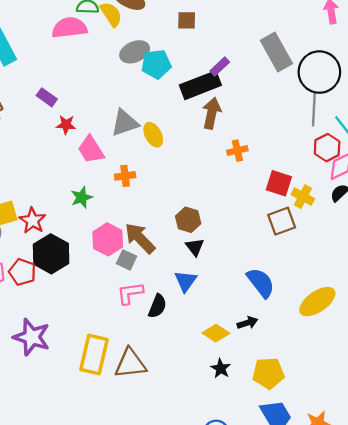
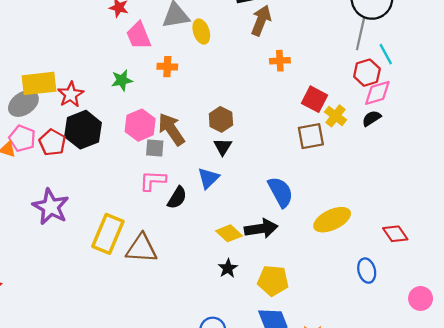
gray square: (126, 260) -> (155, 148), turned -30
black arrow: (247, 323) -> (261, 229), size x1.6

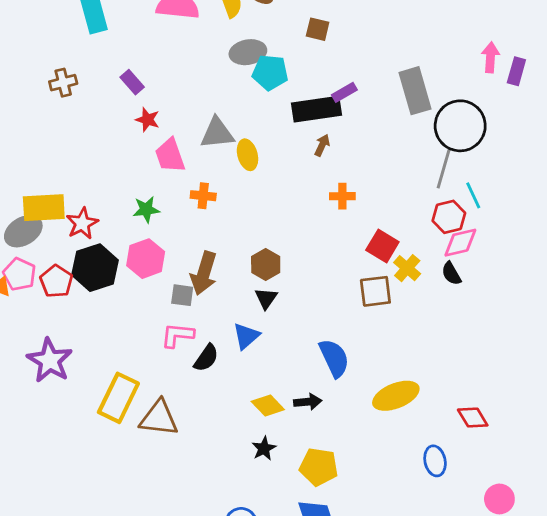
brown arrow: (261, 20) -> (322, 145), size x0.6
black semicircle: (371, 118) -> (451, 274), turned -90
pink hexagon: (140, 125) -> (146, 259), moved
brown arrow: (171, 129) -> (204, 273), turned -132
black arrow: (261, 229) -> (308, 402), size x0.7

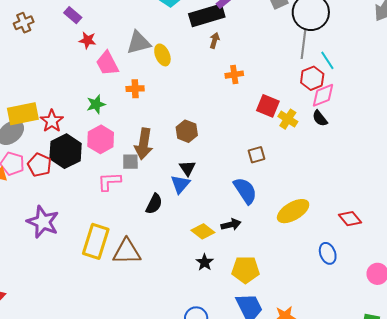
brown square: (375, 291) -> (257, 155), moved, size x0.7
black triangle: (266, 298) -> (187, 168), moved
pink L-shape: (177, 335) -> (109, 181), moved

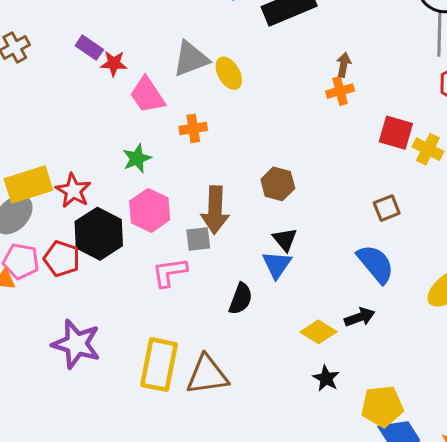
purple rectangle: (73, 15) -> (89, 48), moved
brown arrow: (215, 40) -> (344, 65), moved
yellow pentagon: (246, 270) -> (382, 406), moved

